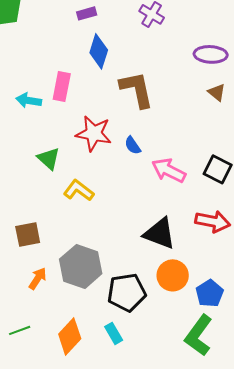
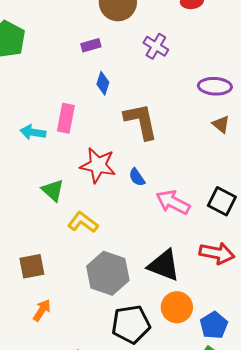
blue diamond: (99, 51) -> (103, 83), size x0.7
gray hexagon: (81, 266) -> (108, 273), moved

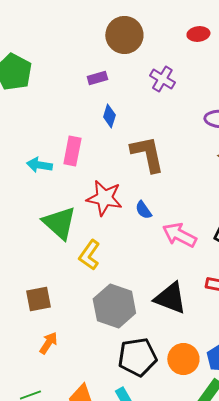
green triangle: (53, 190) -> (59, 223), size x1.5
yellow L-shape: (83, 222) -> (89, 255), turned -92
orange circle: (177, 307) -> (183, 359), moved

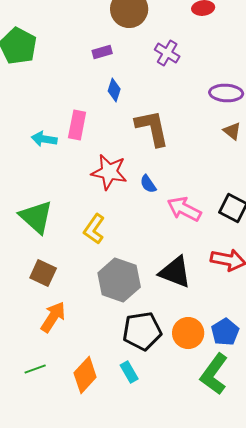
green triangle: (59, 223) -> (36, 217), moved
brown square: (38, 299) -> (43, 273), turned 36
orange arrow: (48, 343) -> (53, 317), size x1.4

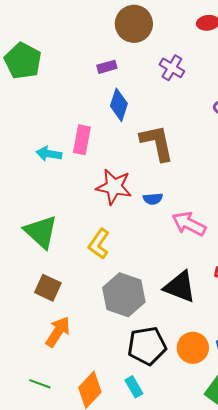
blue diamond: (114, 90) -> (119, 105), size x1.4
blue semicircle: (148, 184) -> (153, 199), turned -60
green line: (35, 369) -> (40, 384), turned 40

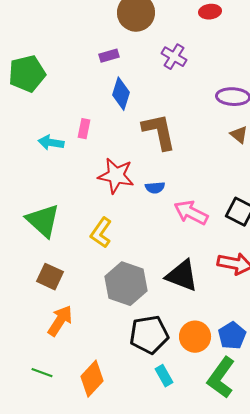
green pentagon: (23, 61) -> (27, 74), moved, turned 30
pink rectangle: (82, 140) -> (84, 129), size x0.7
cyan rectangle: (134, 387) -> (164, 376), moved

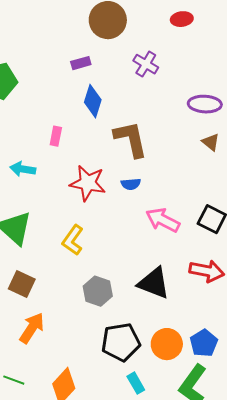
cyan arrow: (51, 143) -> (23, 169), moved
blue semicircle: (155, 188) -> (131, 184), moved
gray hexagon: (126, 284) -> (98, 291), size x0.7

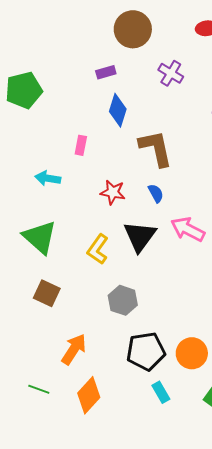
red star: (88, 183) -> (113, 192), size x0.7
blue semicircle: (131, 184) -> (156, 193), turned -114
black triangle: (154, 283) -> (140, 236), moved, turned 45
orange arrow: (32, 328) -> (74, 349), moved

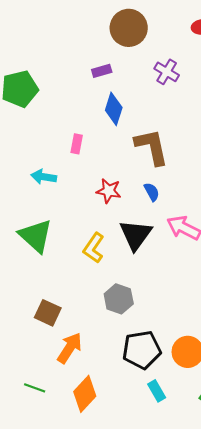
brown square: (47, 293) -> (48, 313), moved

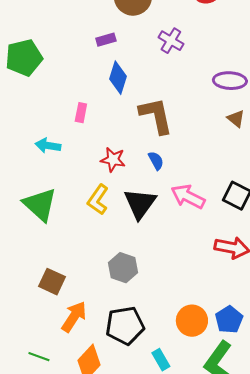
yellow L-shape: (94, 248) -> (98, 200), moved
black pentagon: (142, 350) -> (125, 326), moved

